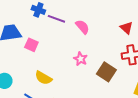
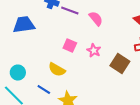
pink square: (31, 45) -> (70, 46), moved

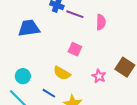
pink semicircle: (96, 18) -> (101, 22), turned 42
pink star: (94, 50) -> (99, 76), moved

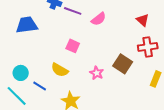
pink semicircle: (101, 22) -> (99, 19), turned 49
blue line: (49, 93) -> (40, 86), moved

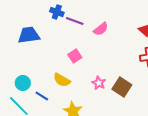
pink square: (73, 46) -> (75, 56), turned 32
brown square: (123, 64) -> (122, 87), moved

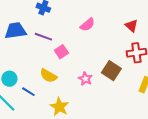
purple line: (75, 21) -> (43, 37), moved
brown square: (122, 87) -> (111, 71), moved

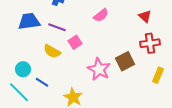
brown square: (111, 71) -> (125, 61), turned 30
yellow semicircle: (48, 76) -> (52, 51), moved
pink star: (85, 79) -> (99, 69), size x1.6

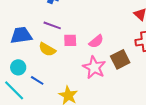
pink semicircle: (101, 15) -> (96, 41), moved
blue trapezoid: (29, 21) -> (21, 35), moved
pink square: (75, 42) -> (70, 40), turned 32

